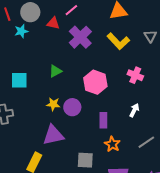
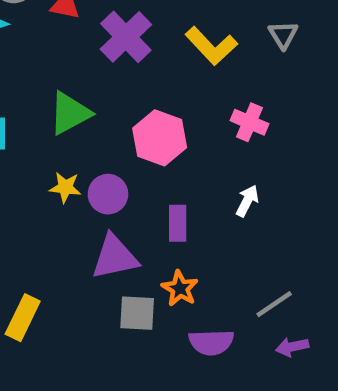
green triangle: (55, 71) -> (70, 113), size x1.5
purple triangle: (53, 135) -> (115, 257), moved
gray line: (146, 142) -> (274, 304), moved
orange star: (112, 144) -> (180, 288), moved

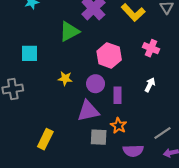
green triangle: (70, 113) -> (69, 31), moved
purple circle: (108, 194) -> (96, 84), moved

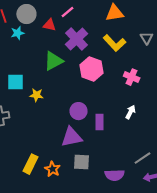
pink hexagon: (109, 55) -> (92, 69), moved
yellow star: (65, 78) -> (36, 95), moved
orange star: (119, 126) -> (52, 169), moved

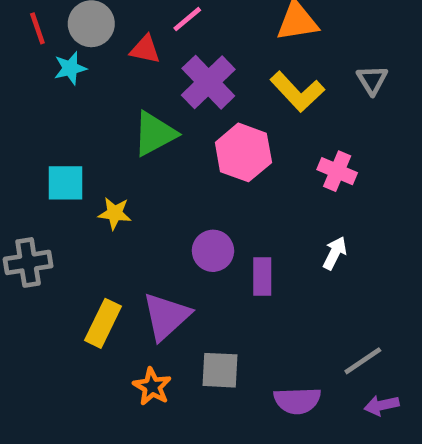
purple triangle: (71, 137) -> (166, 316), moved, turned -30
yellow rectangle: (30, 164) -> (103, 323), moved

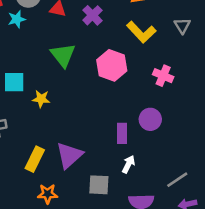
purple cross: (208, 82) -> (92, 15), moved, size x0.7
green triangle: (154, 134) -> (63, 55), turned -40
purple circle: (213, 251) -> (150, 119), moved
white arrow: (335, 253) -> (128, 164), moved
orange star: (152, 387) -> (48, 194), moved, turned -30

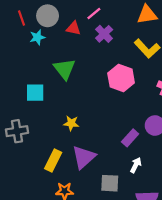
green triangle: (63, 55) -> (64, 69), moved
yellow star: (41, 99) -> (71, 123), moved
purple rectangle: (122, 133) -> (130, 138), turned 42

